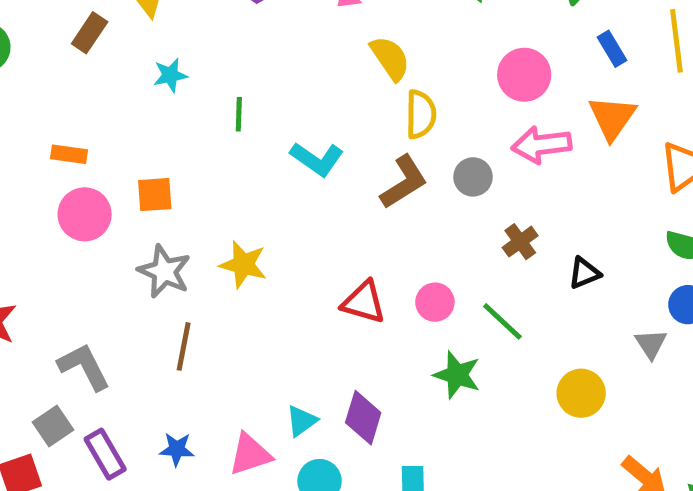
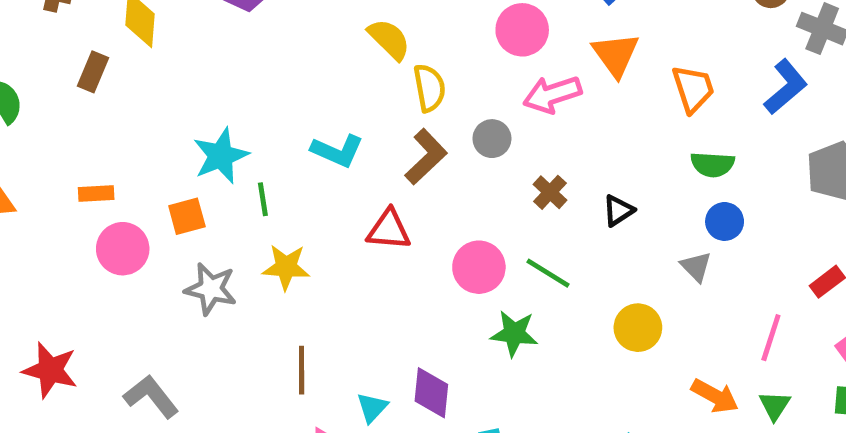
cyan star: (170, 75) -> (221, 156), moved, size x1.6
green line: (239, 114) -> (263, 199), moved
red triangle: (364, 302) -> (389, 230), moved
pink circle: (435, 302) -> (479, 267), size x1.4
brown line: (184, 346) -> (302, 370), moved

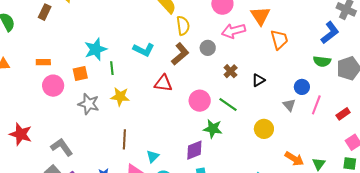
orange trapezoid: (693, 89) -> (279, 39), moved
green semicircle: (712, 164) -> (322, 61), moved
pink line: (771, 338) -> (316, 105), moved
purple diamond: (431, 393) -> (194, 150), moved, turned 60

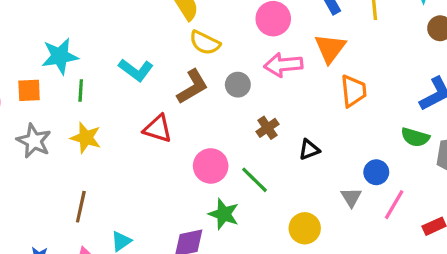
yellow semicircle: (183, 26) -> (205, 43), turned 114

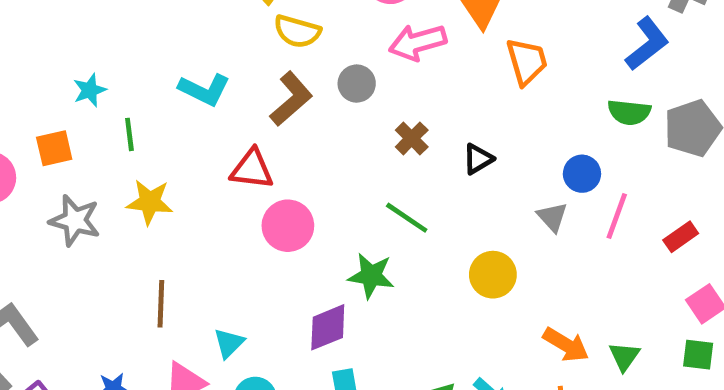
cyan star: (60, 56) -> (90, 90), size x0.6
pink circle: (211, 166) -> (288, 226), moved

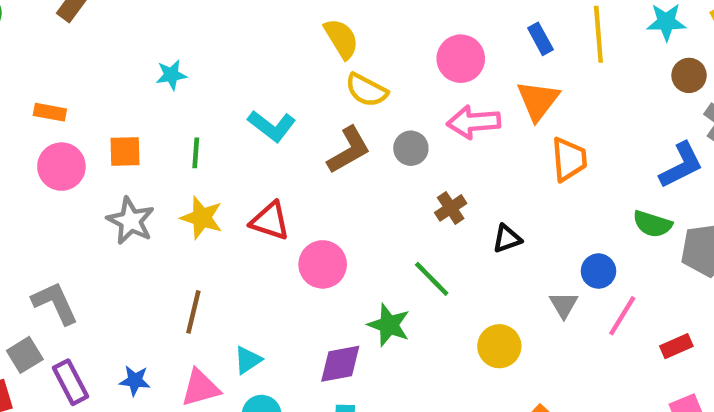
cyan star: (90, 90) -> (171, 75), moved
red triangle: (252, 169) -> (270, 221), moved

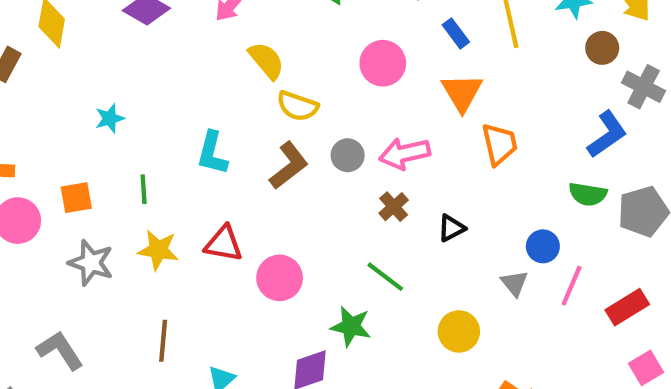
pink arrow: (474, 122) -> (405, 153), moved
cyan L-shape: (272, 126) -> (212, 153), turned 75
gray L-shape: (55, 303) -> (60, 350), moved
red rectangle: (676, 346) -> (627, 307), size x1.4

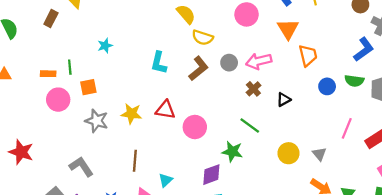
green line: (144, 189) -> (70, 67), moved
blue circle: (543, 246) -> (327, 86), moved
gray triangle: (514, 283) -> (319, 154), moved

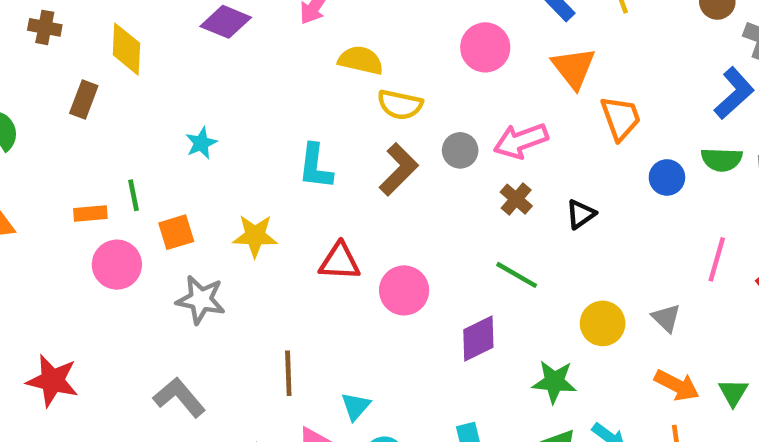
yellow semicircle: (186, 14) -> (361, 60), turned -30
yellow star: (131, 114) -> (255, 236), moved
green star: (232, 152) -> (554, 382), moved
purple diamond: (211, 175) -> (478, 338), moved

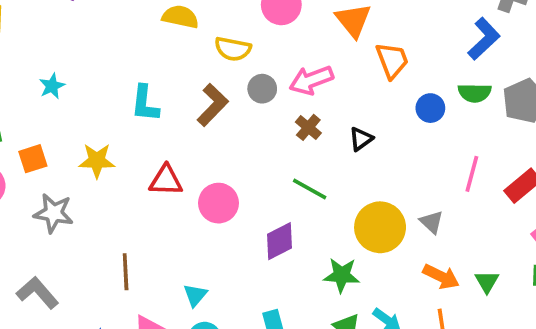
yellow semicircle: (400, 105) -> (233, 49), moved
yellow circle: (603, 323) -> (380, 227), size x1.4
cyan triangle: (356, 406) -> (195, 295), moved

